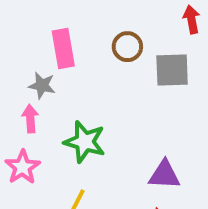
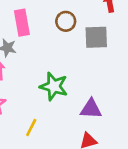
green star: (85, 142) -> (54, 86), moved

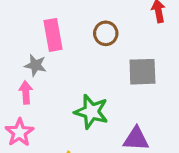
gray square: (96, 37) -> (142, 72), moved

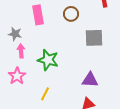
gray star: (35, 65) -> (15, 34), moved
green star: (91, 112) -> (48, 60), moved

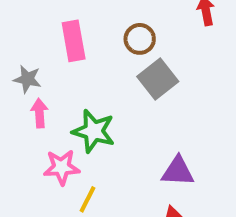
gray square: (94, 38) -> (158, 79), moved, turned -36
pink star: (17, 76) -> (61, 167), moved, turned 30

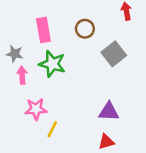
gray square: (158, 79) -> (114, 54), moved
green star: (94, 131) -> (52, 64), moved

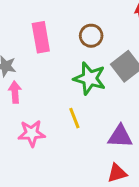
green star: (52, 64) -> (90, 78), moved
yellow line: (52, 129) -> (74, 118), moved, turned -48

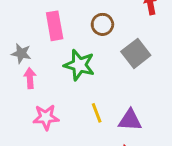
green star: (90, 78) -> (79, 65), moved
yellow line: (74, 118) -> (97, 113), moved

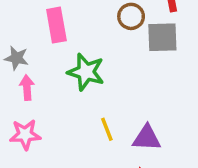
brown circle: (102, 24) -> (131, 16), moved
gray square: (136, 53) -> (162, 37), moved, turned 36
pink star: (46, 117) -> (25, 134), moved

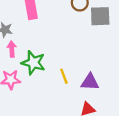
green star: (86, 72) -> (33, 63), moved

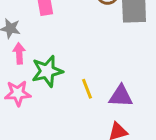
green star: (33, 63) -> (47, 71), turned -30

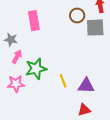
pink arrow: (19, 53) -> (17, 57), turned 32

